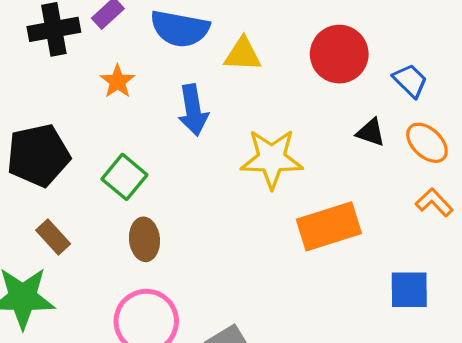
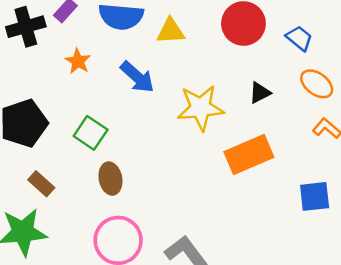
blue arrow: (193, 110) -> (137, 77), turned -33
black triangle: (371, 132) -> (260, 93), moved, turned -40

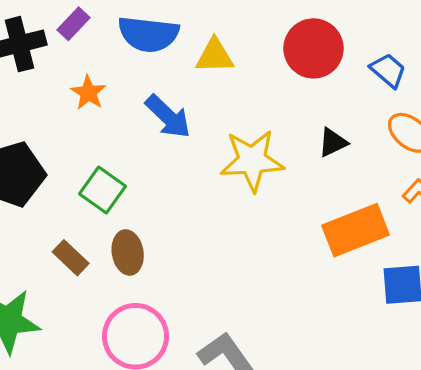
orange rectangle: (249, 155) -> (356, 230), moved
brown rectangle: (41, 184) -> (71, 258), moved

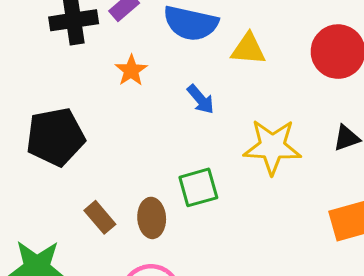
blue arrow: (168, 116) -> (201, 99), size x0.7
green square: (103, 190) -> (198, 187), moved, turned 33

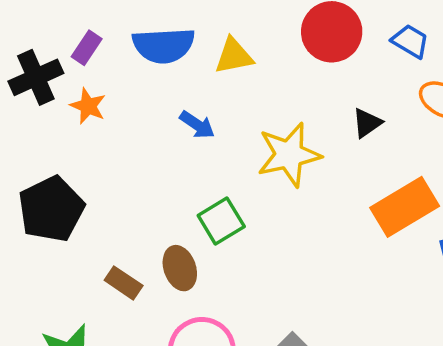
orange star: (131, 70) -> (88, 106), moved

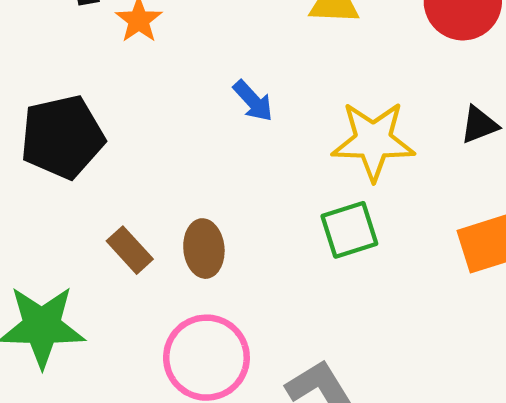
blue arrow: (197, 125) -> (253, 101), moved
green square: (221, 221) -> (349, 230), moved

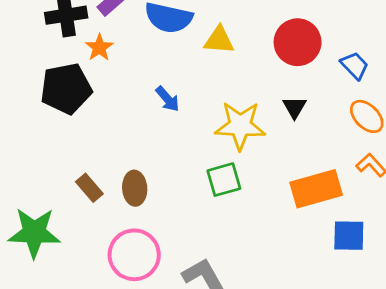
black triangle: (479, 125) -> (295, 107), moved, turned -40
black pentagon: (62, 137) -> (66, 89), moved

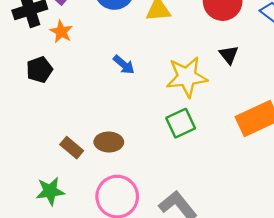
black pentagon: (66, 89) -> (39, 70), size x0.6
brown ellipse: (135, 188) -> (109, 142), turned -76
green star: (34, 233) -> (50, 191), moved, size x0.7

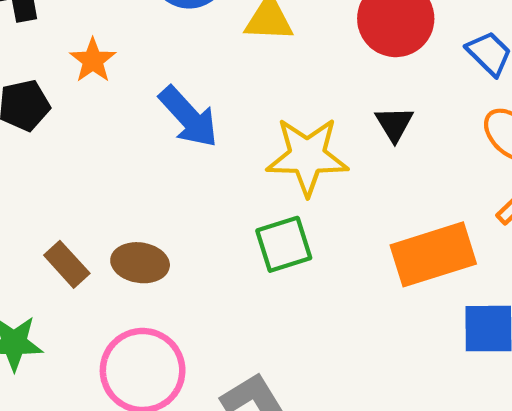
orange star: (61, 32) -> (93, 60), moved
blue arrow: (124, 65) -> (188, 117), size x1.5

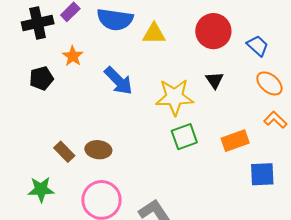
green square: (284, 244) -> (184, 137), moved
orange rectangle: (433, 254) -> (235, 141), size x0.7

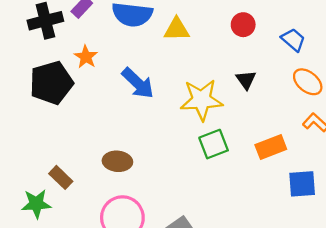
red circle: (213, 31) -> (243, 25), size x0.6
black pentagon: (41, 78) -> (51, 83), size x1.6
brown rectangle: (64, 152) -> (61, 177), moved
green star: (41, 189) -> (36, 204), moved

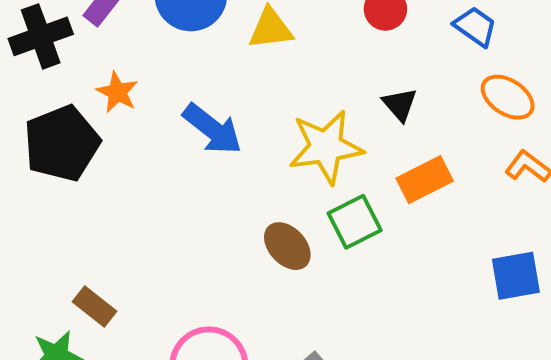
orange rectangle: (271, 147) -> (425, 180), moved
brown ellipse: (117, 161) -> (287, 246), moved, turned 48

